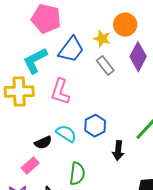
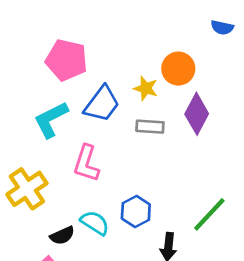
gray rectangle: (105, 66) -> (150, 127), turned -48
yellow cross: (19, 92) -> (27, 189), moved, turned -32

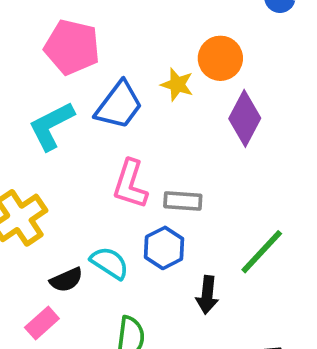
gray rectangle: (150, 127) -> (183, 201), moved
pink L-shape: (86, 163) -> (130, 184), moved

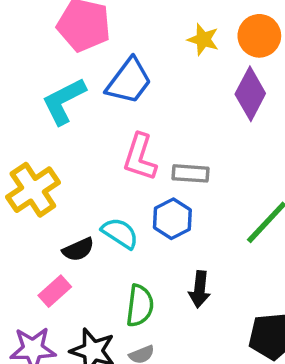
orange circle: (220, 58) -> (259, 36), moved
yellow star: (177, 85) -> (203, 39), moved
black arrow: (207, 295) -> (200, 289), moved

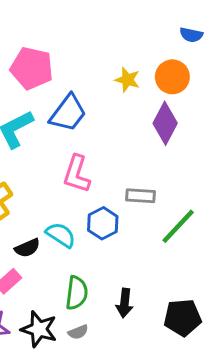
gray rectangle: (191, 173) -> (140, 196), moved
black arrow: (200, 289) -> (125, 303), moved

